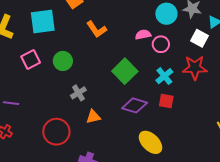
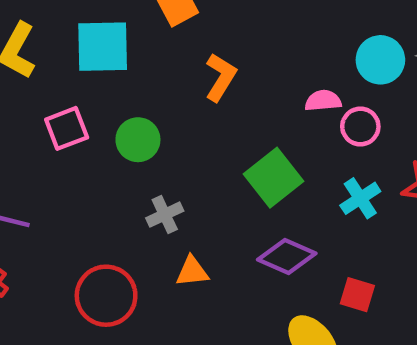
orange L-shape: (96, 29) -> (221, 77), turned -120
red square: (166, 101) -> (357, 295), moved

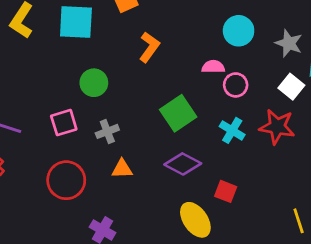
cyan circle: (380, 60) -> (239, 31), moved
pink square: (67, 128) -> (64, 123), moved
cyan cross: (360, 198) -> (232, 130), turned -30

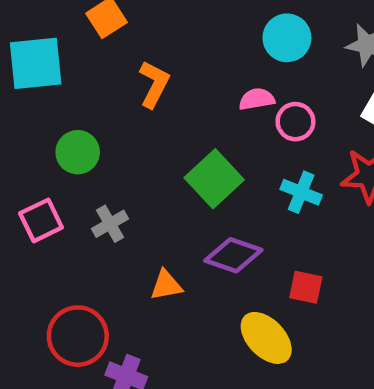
orange triangle: (122, 169) -> (166, 285), moved
red circle: (66, 180) -> (78, 336), moved

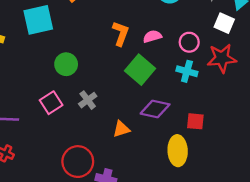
orange L-shape: (154, 84) -> (121, 33), moved
pink semicircle: (257, 99) -> (152, 36), moved
pink circle: (295, 122) -> (189, 42), moved
yellow ellipse: (266, 338) -> (178, 151), turned 48

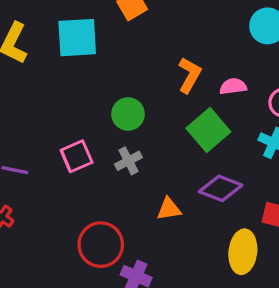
green circle: (66, 64) -> (128, 114), moved

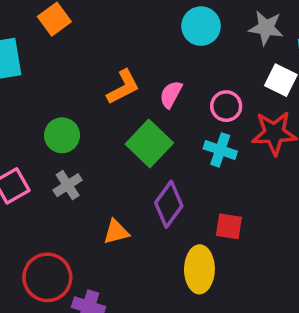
orange L-shape: (190, 75) -> (123, 87), turned 39
pink semicircle: (233, 86) -> (171, 94), turned -48
purple diamond: (221, 188) -> (169, 204), turned -69

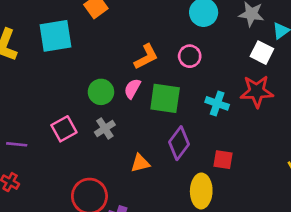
pink semicircle: (171, 94) -> (132, 89), moved
pink circle: (226, 106) -> (190, 56), moved
green square: (149, 144) -> (165, 98), turned -36

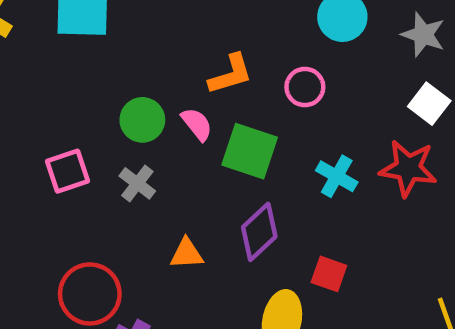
pink semicircle: (132, 89) -> (197, 124), turned 102
gray cross: (105, 128) -> (137, 183), turned -30

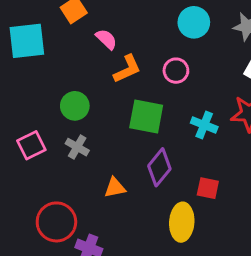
pink semicircle: (197, 124) -> (106, 39), moved

